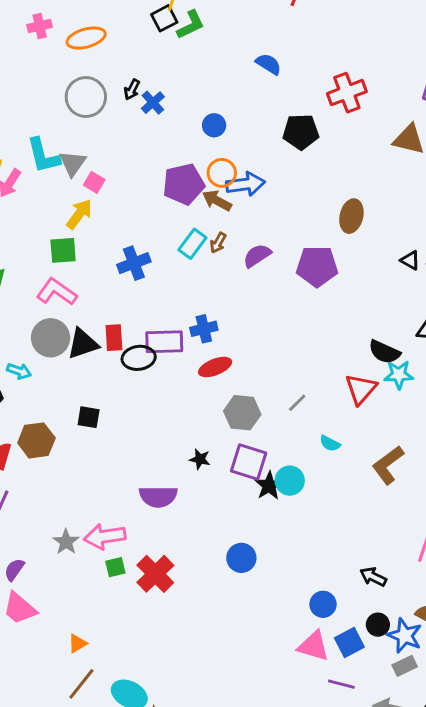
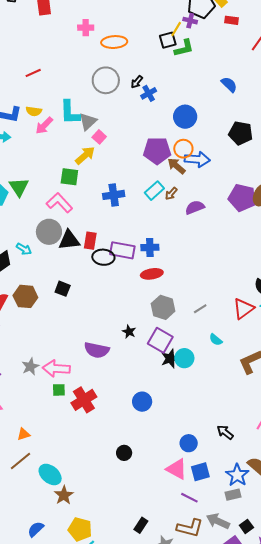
blue circle: (214, 125) -> (185, 117), size x1.5
purple pentagon: (317, 266) -> (242, 198), moved
black circle: (378, 625) -> (124, 453), moved

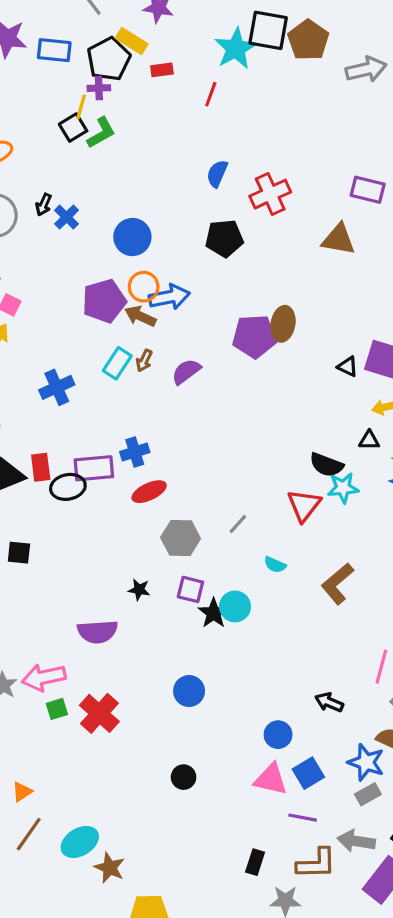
blue semicircle: (229, 85) -> (217, 174), moved, turned -96
purple square: (160, 340) -> (190, 589), size x0.7
cyan ellipse: (50, 475) -> (80, 842), turned -55
black rectangle: (141, 525) -> (255, 862), moved

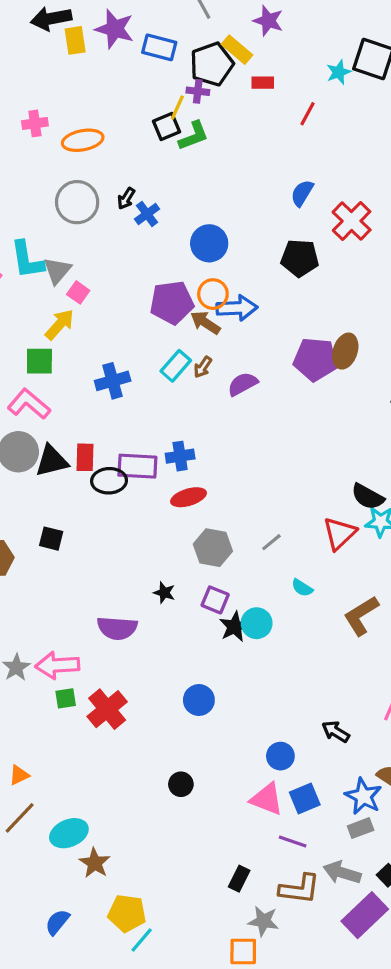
cyan star: (236, 48) -> (339, 72), size x0.6
red cross: (270, 194) -> (352, 221), turned -30

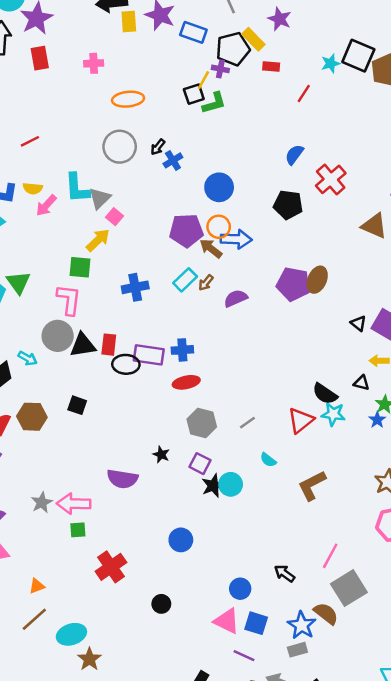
pink cross: (35, 123) -> (94, 63), moved
pink L-shape: (29, 404) -> (69, 300), turned 52
red cross: (107, 709) -> (111, 567), moved
blue square: (305, 799) -> (256, 623), turned 35

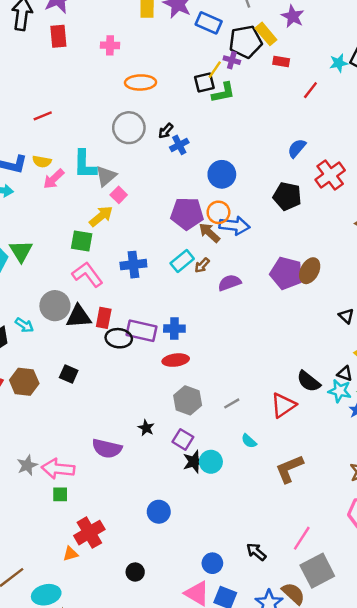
pink L-shape: (69, 300) -> (87, 274), moved, turned -48
cyan star: (333, 414) -> (340, 391), moved
orange triangle: (37, 586) -> (70, 554), moved

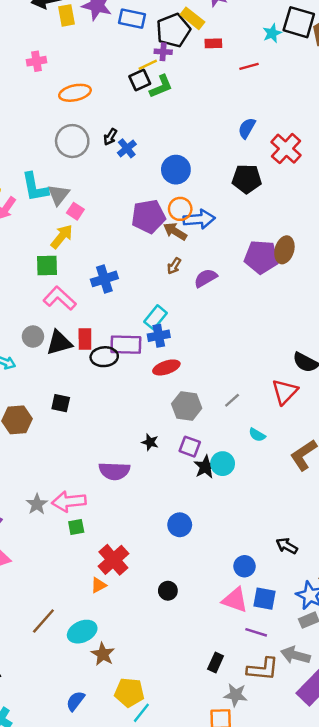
yellow line: (215, 70) -> (148, 65), turned 42
red line: (310, 90) -> (249, 66), turned 48
cyan rectangle: (182, 261) -> (155, 317), moved
gray circle: (55, 306) -> (33, 337), size x0.7

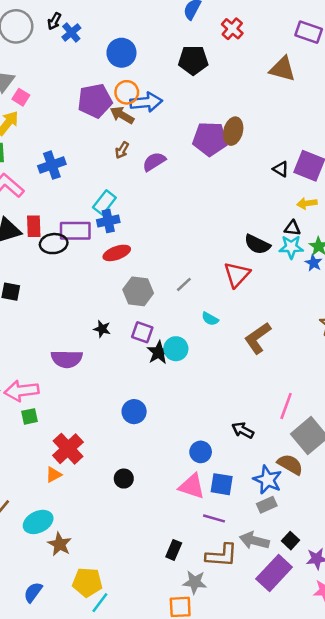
red cross: (286, 149) -> (232, 29), size x0.7

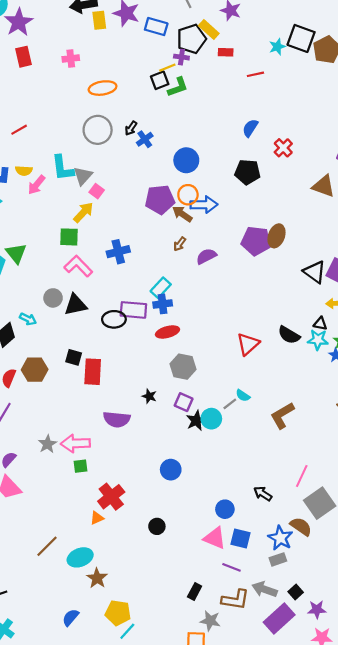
black triangle: (281, 169) -> (315, 272), size x1.6
red rectangle: (34, 226) -> (93, 372), moved, size x1.4
red triangle: (237, 274) -> (248, 344), moved
gray line: (184, 284) -> (230, 404), moved

